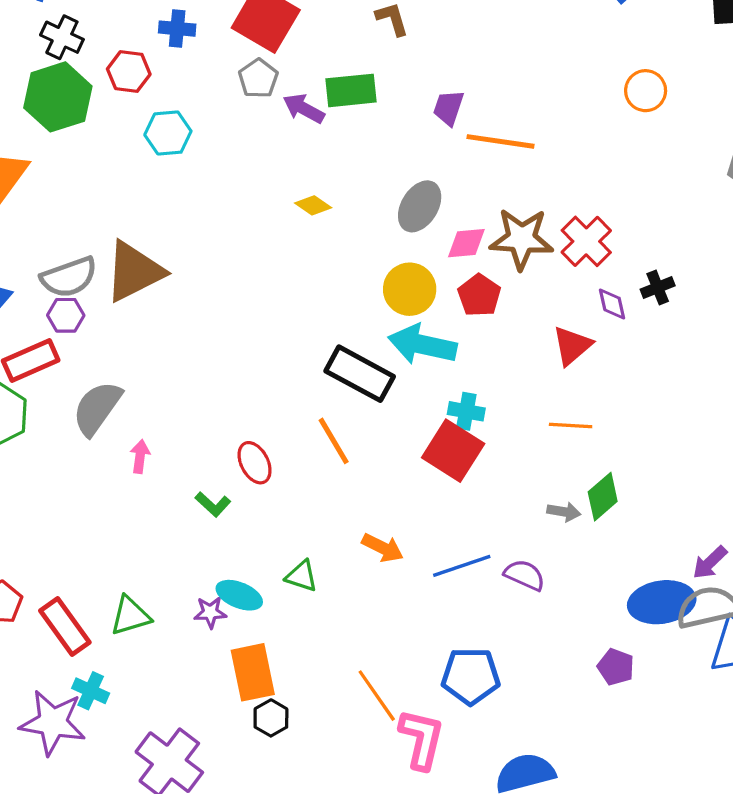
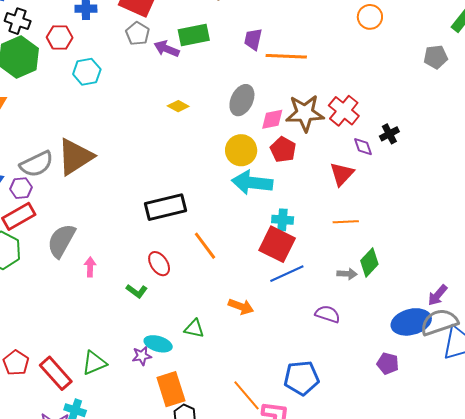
purple hexagon: (66, 315) -> (21, 188), moved
black rectangle: (360, 374) -> (165, 207), moved, turned -36
blue line: (462, 566) -> (287, 274), moved

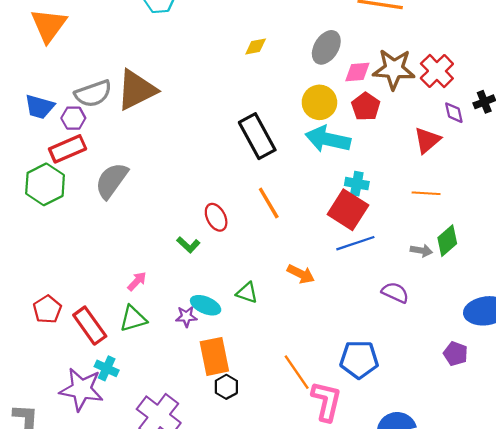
yellow diamond: (178, 106) -> (256, 46), turned -45
black rectangle: (165, 207) -> (257, 136), moved, turned 69
pink arrow: (90, 267) -> (137, 281), moved, turned 36

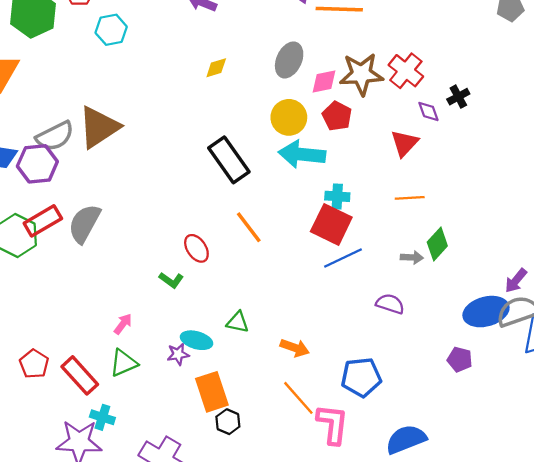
purple hexagon: (73, 118) -> (37, 164), size x1.6
red rectangle: (68, 149) -> (43, 221), moved
orange arrow: (301, 274) -> (295, 348), moved

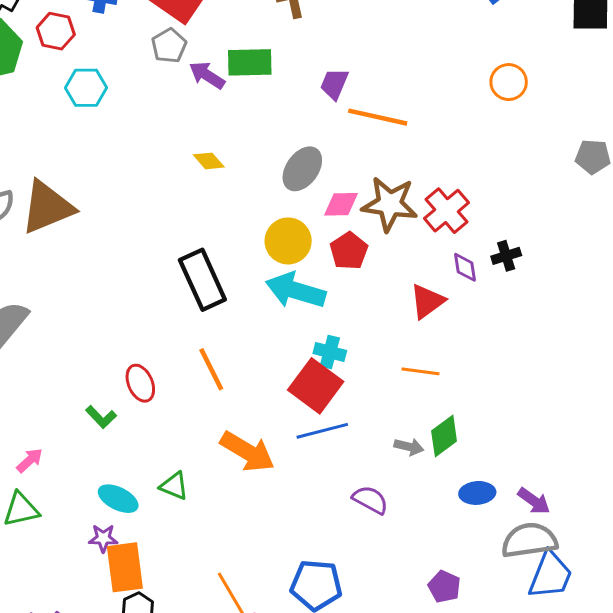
yellow diamond: (216, 68) -> (209, 161), turned 55
purple arrow: (516, 281) -> (534, 501), turned -105
blue ellipse: (486, 312) -> (477, 493), moved, size x0.6
orange arrow: (295, 348) -> (247, 452), moved, size x1.5
purple star: (178, 354) -> (103, 538), moved

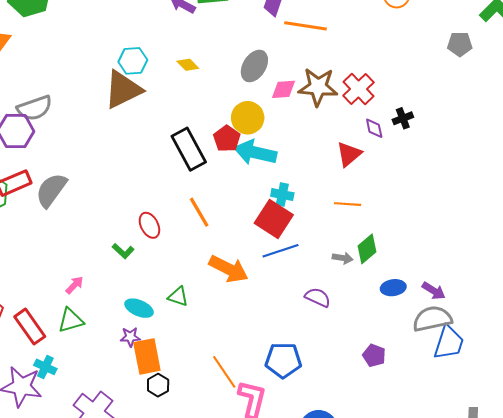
cyan hexagon: (86, 88) -> (133, 61), moved
brown triangle: (47, 207) -> (123, 90), moved
red pentagon: (349, 251) -> (227, 139), moved

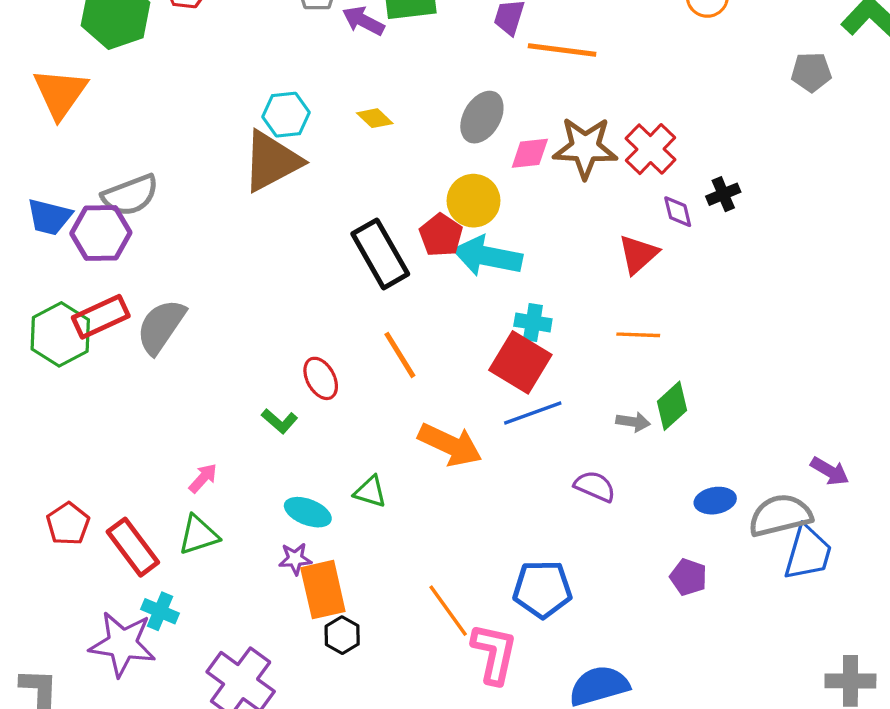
blue ellipse: (393, 288) -> (715, 501), moved
purple arrow: (434, 291) -> (830, 471), moved

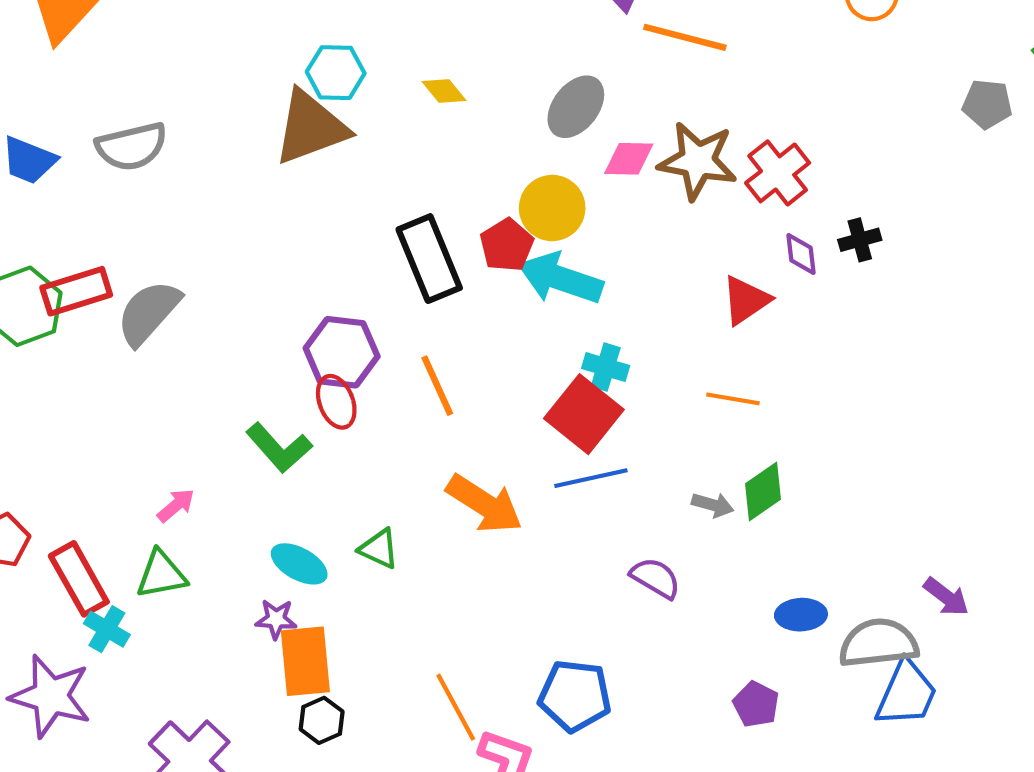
purple hexagon: (101, 233) -> (342, 352), moved
green L-shape: (280, 421) -> (279, 448), size x1.5
cyan cross: (160, 611) -> (107, 629), moved

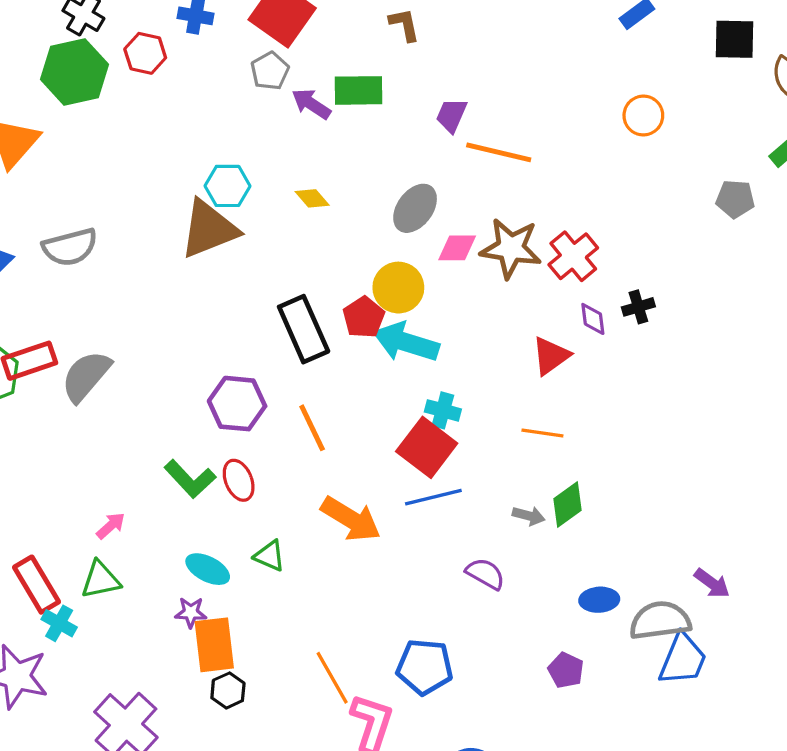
red ellipse: (336, 402) -> (239, 480), moved

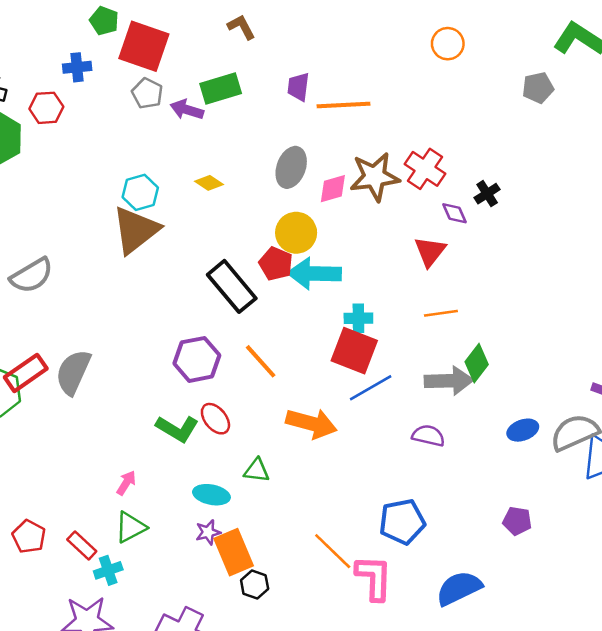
gray arrow: (529, 516) -> (449, 381), size x1.8
red rectangle: (36, 585) -> (82, 545), size x0.7
cyan cross: (59, 623) -> (108, 570), turned -32
purple pentagon: (566, 670) -> (517, 521), moved

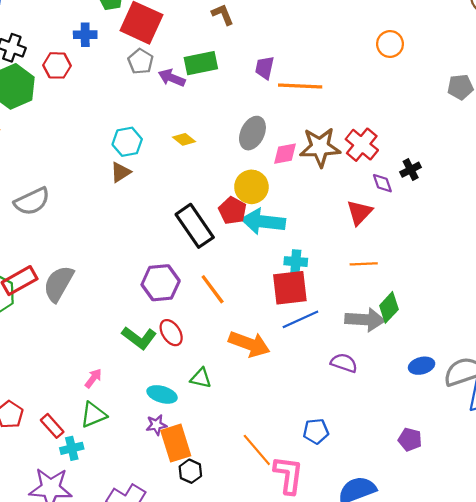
brown triangle: (136, 230) -> (120, 172), size x0.5
red square: (354, 351) -> (290, 288), turned -33
blue pentagon: (402, 522) -> (316, 431), size x0.7

